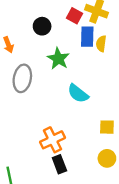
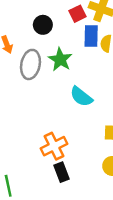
red square: (75, 16) -> (78, 14), turned 35
gray ellipse: (22, 78) -> (30, 64), moved

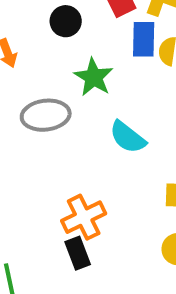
gray ellipse: (30, 64) -> (46, 115), moved, turned 72
black rectangle: (61, 172) -> (78, 253), moved

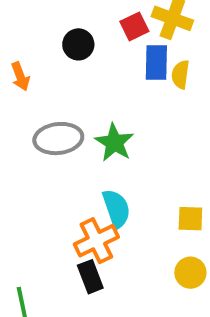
green star: (94, 77) -> (114, 143), moved
cyan semicircle: (128, 137) -> (116, 209), moved, turned -147

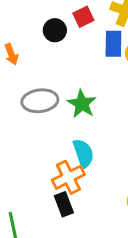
red square: (134, 26) -> (83, 17), moved

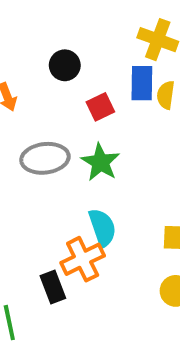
red square: (83, 17) -> (100, 107), moved
black rectangle: (64, 204) -> (53, 287), moved

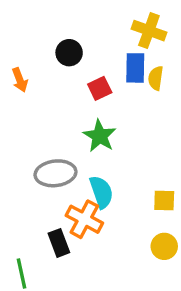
gray ellipse: (45, 158) -> (55, 173), moved
orange cross: (83, 259) -> (84, 219), turned -36

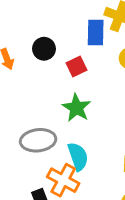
black circle: (69, 53) -> (44, 49), moved
blue rectangle: (135, 68) -> (96, 33), moved

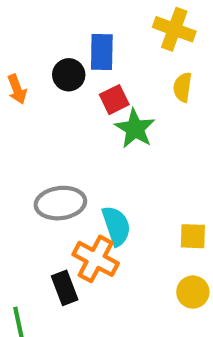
blue rectangle: (96, 33) -> (102, 52), moved
green star: (76, 108) -> (135, 129), moved

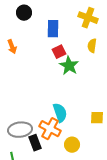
black circle: (69, 75) -> (24, 13), moved
gray ellipse: (60, 203) -> (20, 130), moved
yellow circle: (193, 292) -> (72, 145), moved

